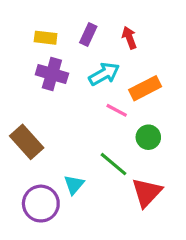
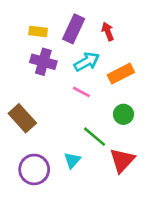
purple rectangle: (88, 34) -> (74, 29), size x1.5
pink line: (117, 110) -> (81, 92), moved
cyan triangle: (74, 185) -> (72, 160), moved

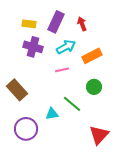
pink line: (81, 92) -> (62, 70), turned -40
cyan triangle: (72, 160) -> (52, 114), moved, turned 40
red triangle: (122, 160) -> (99, 135), moved

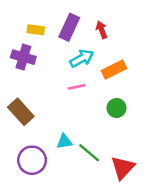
purple cross: (33, 47) -> (23, 57), moved
green line: (72, 104) -> (89, 153), moved

